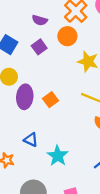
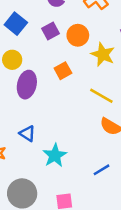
orange circle: (67, 36) -> (78, 35), moved
orange square: (50, 100) -> (63, 71), moved

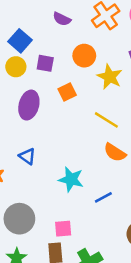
purple square: (50, 31) -> (45, 63), moved, turned 36
yellow circle: (12, 60) -> (16, 67), moved
cyan star: (55, 155) -> (71, 179), moved, turned -30

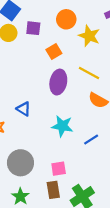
purple ellipse: (29, 105) -> (58, 82), moved

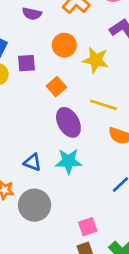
purple ellipse: (58, 82) -> (68, 122), turned -30
cyan star: (62, 126) -> (69, 161), moved
gray circle: (20, 163) -> (35, 205), moved

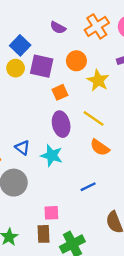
purple square: (27, 63) -> (42, 66), size x1.5

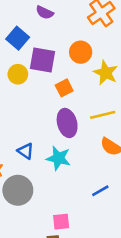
purple semicircle: (58, 28) -> (45, 12), moved
yellow circle: (16, 68) -> (18, 74), moved
yellow line: (94, 118) -> (103, 115), turned -45

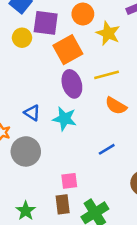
orange square: (64, 88) -> (68, 50), size x1.6

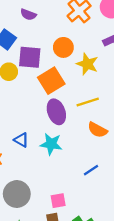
gray circle: (26, 151) -> (17, 194), moved

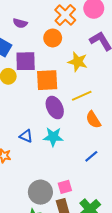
orange circle: (63, 47) -> (53, 38), moved
orange square: (51, 81) -> (47, 80), turned 35
orange semicircle: (98, 130) -> (93, 120), turned 36
gray circle: (17, 194) -> (40, 192), moved

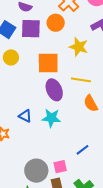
purple square: (26, 61) -> (31, 29), moved
yellow line: (82, 96) -> (81, 80), turned 30
blue line: (91, 156) -> (83, 150), moved

